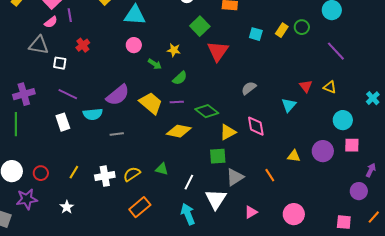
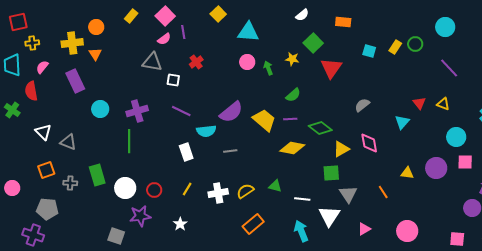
yellow star: (174, 50) -> (292, 59), moved
green arrow: (155, 64) -> (268, 68), moved, turned -144
white rectangle: (63, 122) -> (186, 152), moved
gray triangle: (235, 177) -> (348, 194), turned -30
white line: (189, 182) -> (302, 199), turned 70

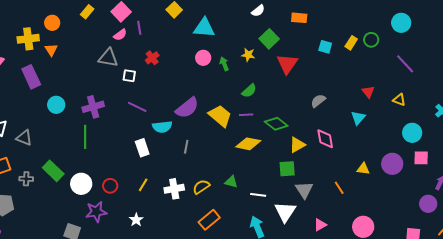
red triangle: (419, 103) -> (368, 92), moved
gray line: (230, 151) -> (186, 147), turned -72
green rectangle: (97, 175) -> (53, 171), turned -30

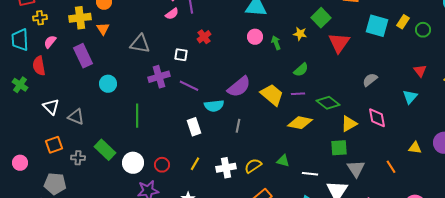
green circle: (371, 40) -> (423, 30), moved
cyan square: (325, 47) -> (377, 26), size x1.6
gray triangle: (108, 58) -> (140, 44), moved
purple cross: (93, 107) -> (159, 77), moved

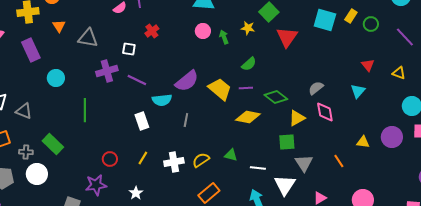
orange triangle: (103, 29) -> (59, 26), moved
gray semicircle: (370, 80) -> (316, 88), moved
white circle: (133, 163) -> (37, 174), moved

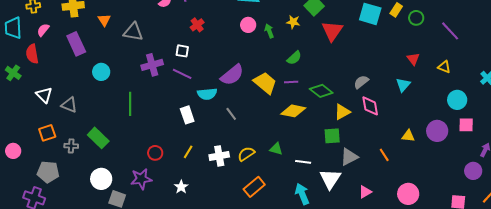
white square: (129, 49) -> (182, 51), moved
gray line: (186, 120) -> (231, 114), turned -48
gray triangle: (304, 163) -> (349, 157), turned 36
white circle: (37, 174) -> (101, 179), moved

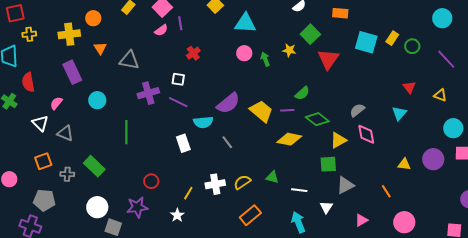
pink semicircle: (43, 30) -> (56, 103), moved
green semicircle: (294, 58) -> (302, 93), moved
yellow line: (188, 152) -> (188, 193), moved
orange line: (384, 155) -> (386, 191), moved
white triangle: (330, 179) -> (326, 207), size x0.6

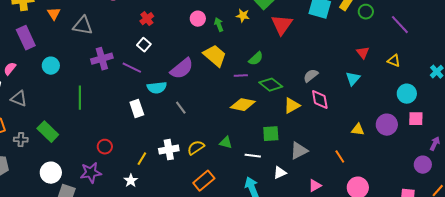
white square: (178, 79) -> (144, 45), moved, turned 32
yellow trapezoid: (261, 111) -> (215, 56), moved
green square: (328, 164) -> (271, 134), moved
white triangle: (326, 207) -> (280, 173), turned 32

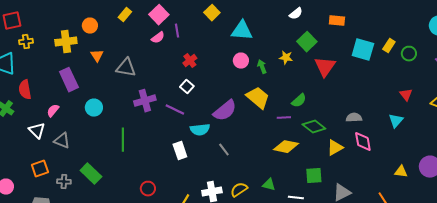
gray semicircle: (311, 76) -> (354, 118), turned 35

